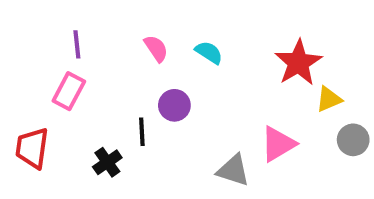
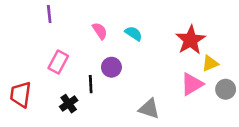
purple line: (77, 44) -> (49, 14), moved
pink rectangle: (69, 91) -> (58, 62), moved
pink triangle: (278, 144) -> (192, 84), moved

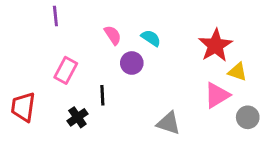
yellow triangle: (210, 63) -> (237, 72), turned 42
purple circle: (111, 67) -> (132, 63), moved
gray circle: (226, 89) -> (248, 117), moved

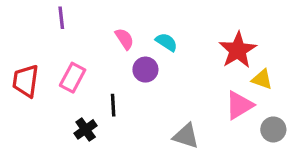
red trapezoid: (23, 107) -> (26, 81), moved

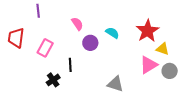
cyan semicircle: (166, 42) -> (112, 33), moved
red trapezoid: (26, 81) -> (16, 38), moved
gray circle: (273, 129) -> (170, 71), moved

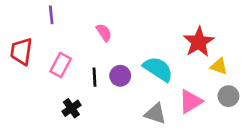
cyan semicircle: (112, 33) -> (158, 69), moved, size x1.6
purple circle: (90, 43) -> (120, 76), moved
black line: (70, 65) -> (94, 77), moved
pink triangle: (148, 65) -> (191, 101), moved

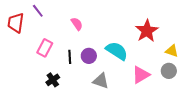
purple line: (51, 15) -> (38, 11), turned -32
red trapezoid: (21, 51) -> (16, 23), moved
yellow triangle: (219, 66) -> (172, 51), moved
gray triangle: (155, 114) -> (101, 81), moved

